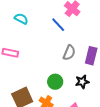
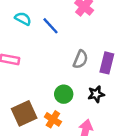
blue line: (58, 25) -> (51, 26), moved

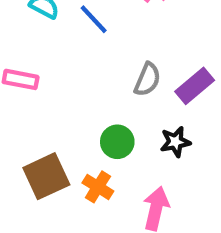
purple rectangle: (107, 63) -> (195, 86), turned 36

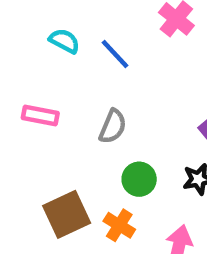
gray semicircle: (147, 79) -> (113, 126), moved

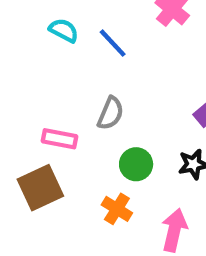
pink rectangle: (40, 116) -> (60, 139), moved
brown square: (67, 214) -> (40, 188), moved

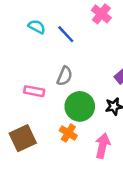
green circle: (136, 164) -> (80, 106), size x1.5
brown square: (40, 188) -> (23, 138), moved

